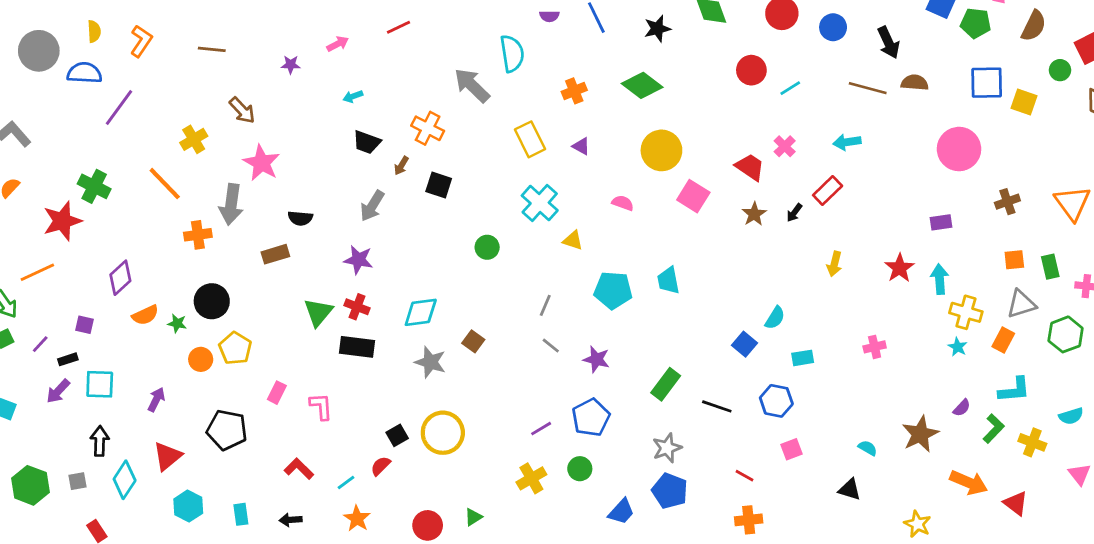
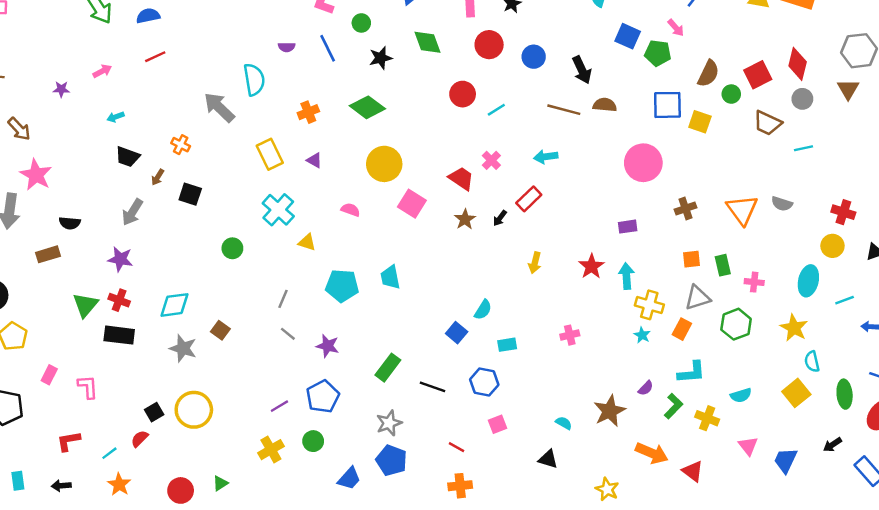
brown semicircle: (1034, 26) -> (708, 74), moved
orange cross: (428, 128) -> (181, 145), size x0.7
red L-shape: (299, 469) -> (69, 441), turned -55

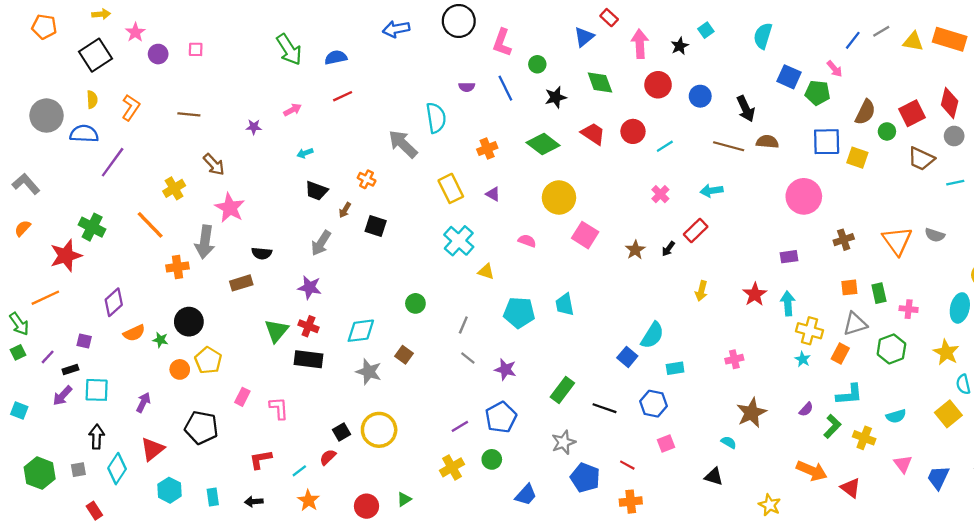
red trapezoid: (461, 178) -> (593, 134), moved
green circle: (232, 248) -> (415, 303), moved
cyan semicircle: (483, 310) -> (652, 335), size x1.4
brown star: (610, 411) -> (751, 413), moved
blue pentagon: (391, 460) -> (585, 478), moved

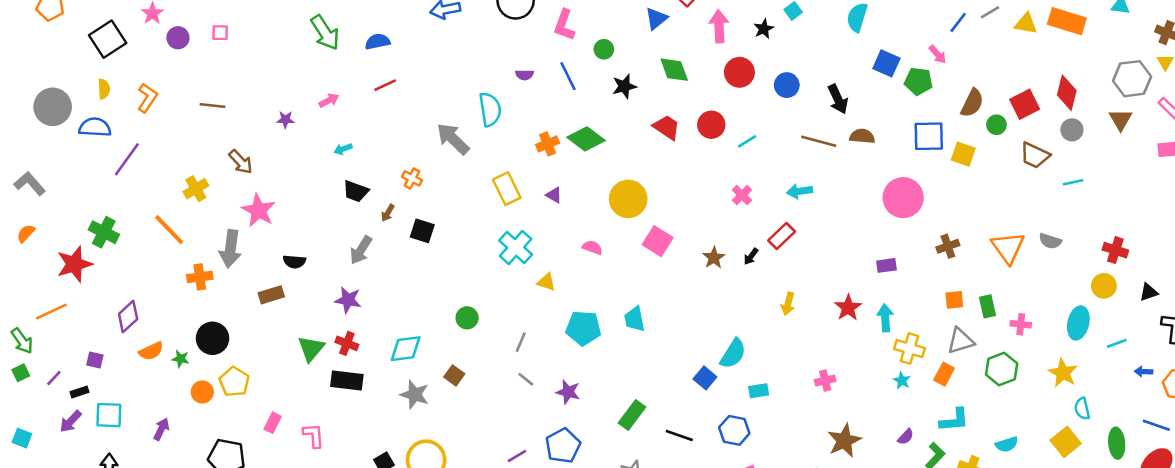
green diamond: (543, 144) -> (586, 139), moved

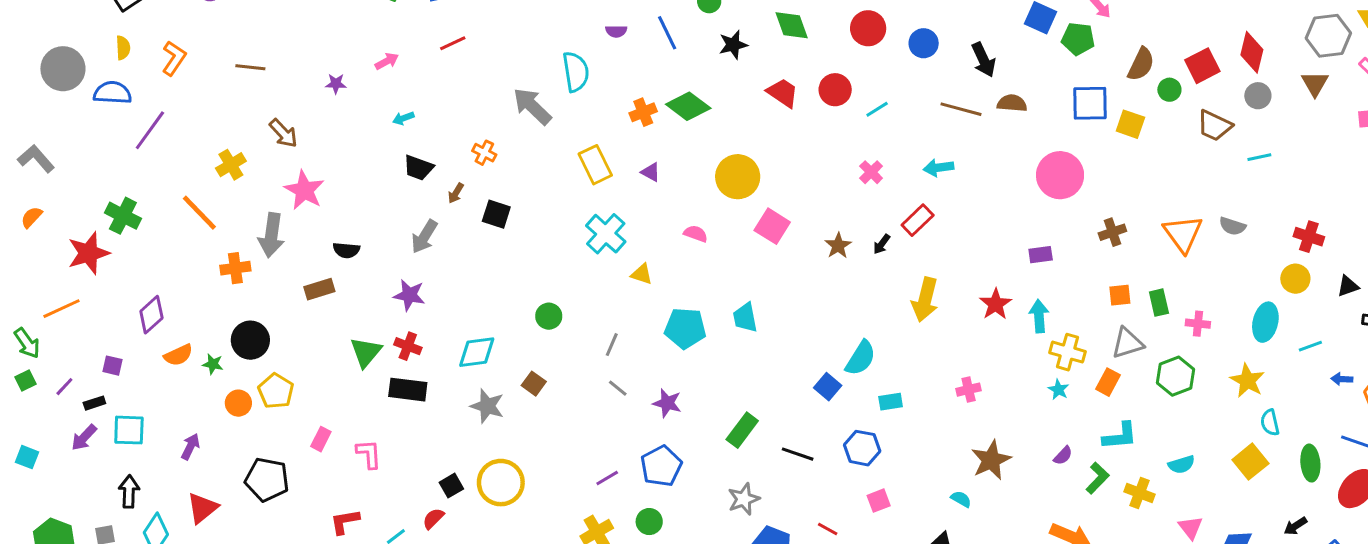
yellow arrow: (788, 304) -> (925, 300), size x1.6

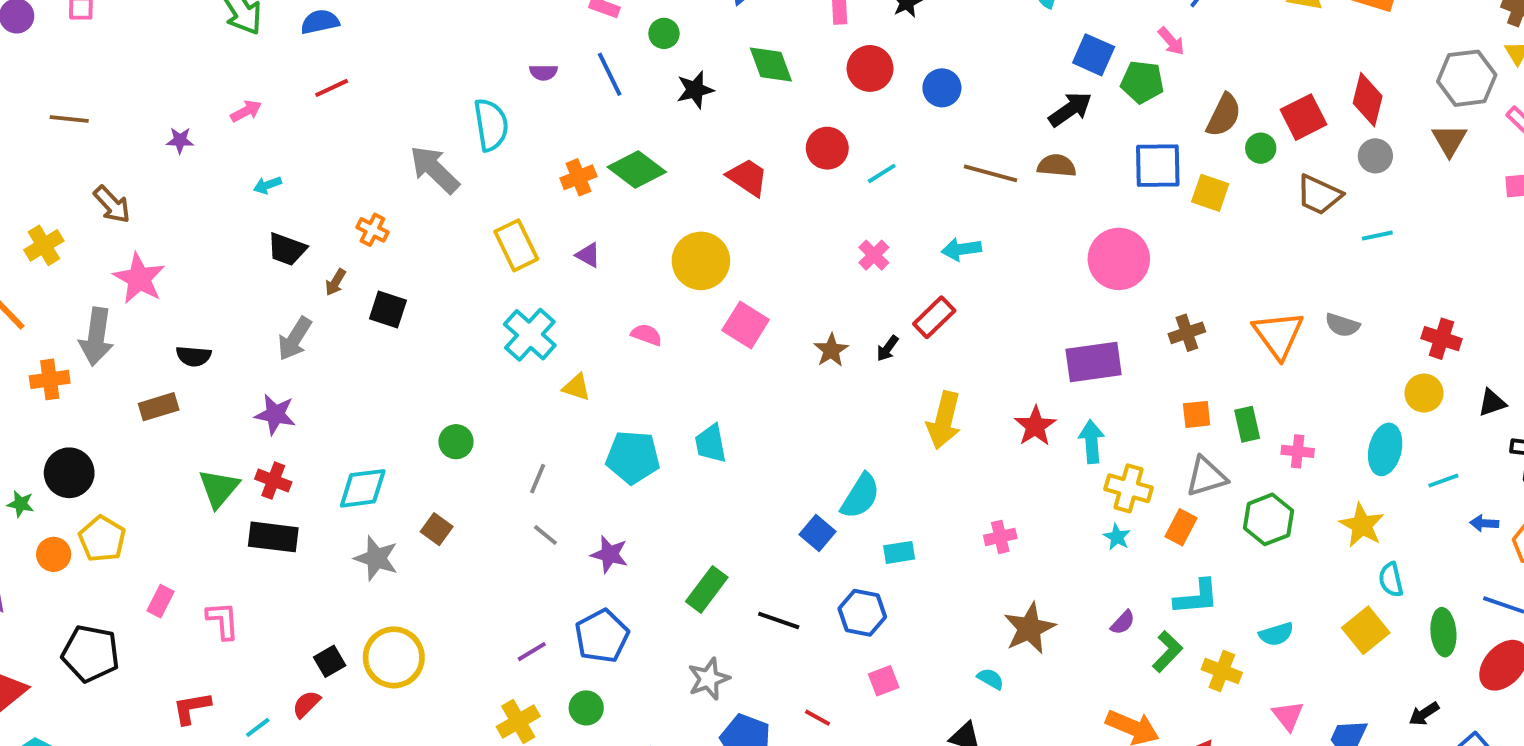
black arrow: (984, 60) -> (1070, 109), moved, turned -100
red trapezoid: (783, 93) -> (748, 177), moved
purple rectangle: (1041, 255) -> (1094, 362), size x1.8

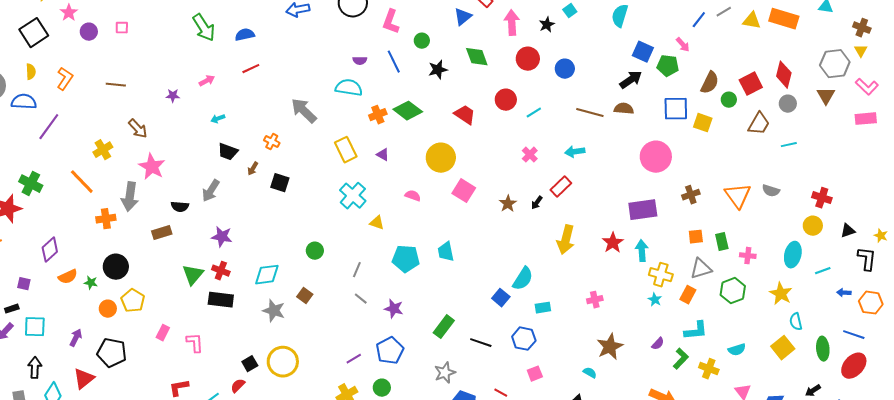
cyan semicircle: (491, 125) -> (349, 88), moved, turned -72
brown trapezoid: (1319, 195) -> (759, 124), turned -85
gray arrow: (295, 339) -> (211, 191), moved
black pentagon: (91, 654) -> (112, 353), moved

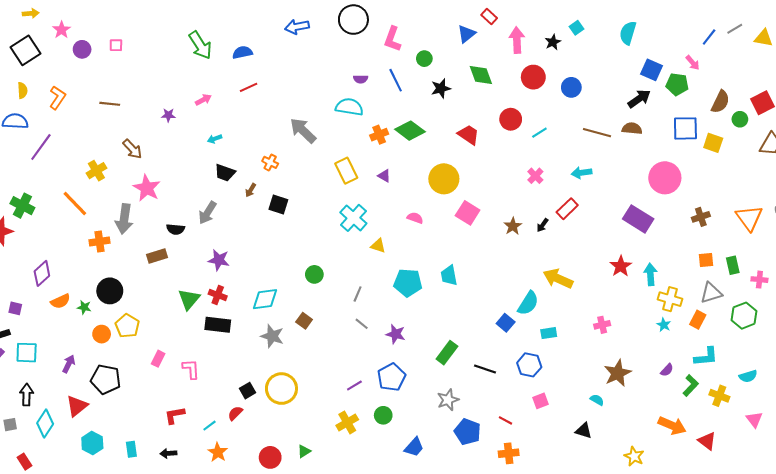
purple rectangle: (643, 210) -> (638, 219), moved, turned 40
yellow arrow: (566, 240) -> (558, 279), moved, turned 100

